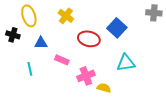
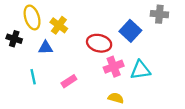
gray cross: (154, 13) -> (159, 14), moved
yellow cross: (66, 16) -> (59, 25), moved
pink rectangle: (62, 60) -> (69, 81), moved, turned -56
pink cross: (86, 76) -> (114, 67), moved

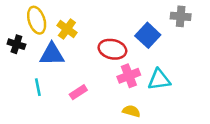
blue triangle: (45, 48) -> (52, 54), size x1.5

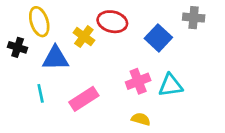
yellow cross: (67, 29) -> (84, 37), moved
red ellipse: (112, 49) -> (112, 22), moved
pink rectangle: (78, 92) -> (84, 99), size x1.5

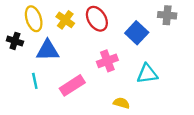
red ellipse: (112, 22) -> (97, 19), turned 45
yellow cross: (84, 37) -> (65, 20), moved
pink cross: (138, 81) -> (107, 61), moved

